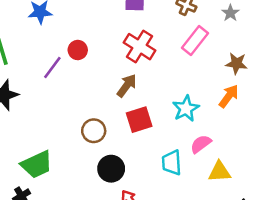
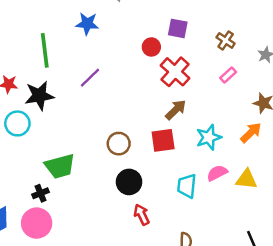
pink rectangle: (195, 41) -> (228, 75), size x0.6
red circle: (78, 50) -> (151, 47), moved
brown arrow: (127, 86) -> (176, 110), moved
yellow triangle: (220, 172) -> (246, 179), moved

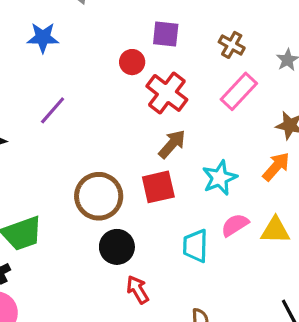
pink rectangle: (228, 75) -> (239, 91), size x1.6
brown circle: (119, 144) -> (99, 196), size x1.5

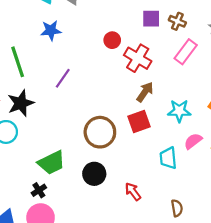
purple square: (166, 34) -> (151, 19), moved
cyan star: (220, 178) -> (179, 111), turned 30
black circle: (117, 247) -> (94, 174), moved

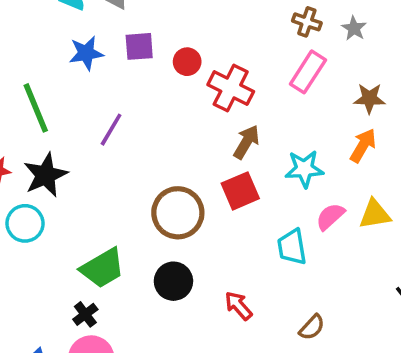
purple square: (151, 19) -> (139, 46), moved
brown cross: (177, 21) -> (307, 22), moved
brown semicircle: (177, 208) -> (312, 327), turned 56

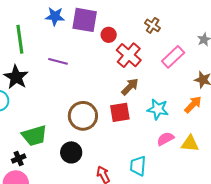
brown cross: (307, 22) -> (153, 25), moved
purple square: (139, 46) -> (85, 20), size x1.5
purple line: (111, 130) -> (58, 61), turned 60
black star: (46, 175) -> (16, 77), turned -30
cyan trapezoid: (292, 247) -> (138, 166), moved

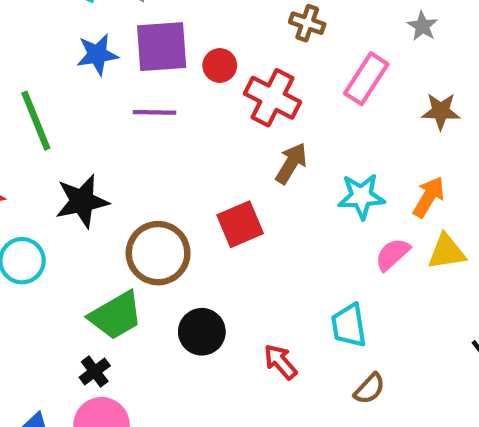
purple line: (58, 61) -> (154, 112), moved
black star: (16, 77) -> (82, 201), moved, turned -30
orange arrow: (193, 105) -> (429, 197), moved
red square: (120, 112) -> (240, 224), moved
brown circle: (83, 116) -> (158, 253), moved

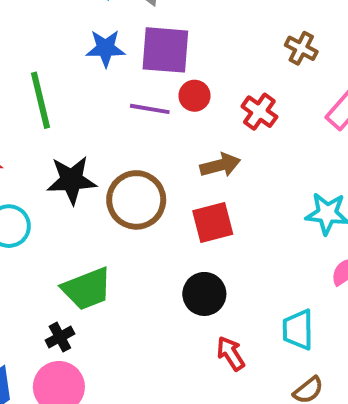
red circle: (220, 65) -> (194, 96), moved
red cross: (272, 98) -> (259, 112), size x0.7
brown arrow: (291, 163) -> (220, 165), moved, turned 36
brown circle: (158, 253) -> (136, 200), moved
black circle: (202, 332) -> (204, 294), moved

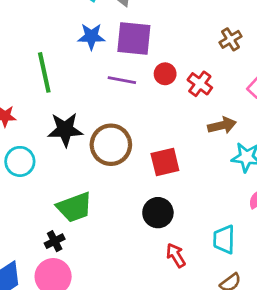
brown cross: (301, 48) -> (231, 39), turned 30
red circle: (194, 96) -> (165, 74), moved
brown arrow: (220, 165) -> (222, 125), moved

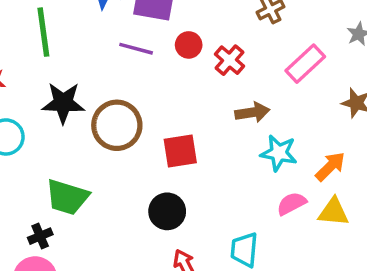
green trapezoid: (74, 207) -> (67, 197), turned 33

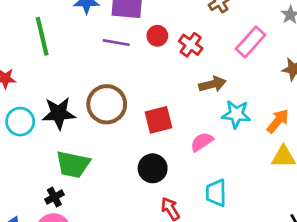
black star: (63, 103) -> (59, 113), moved
pink semicircle: (291, 204) -> (202, 142), moved

